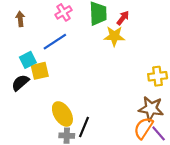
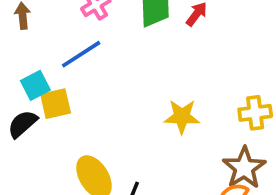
yellow star: (114, 36) -> (182, 117), moved
brown star: (151, 109) -> (244, 168), turned 30

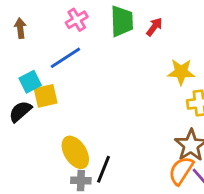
yellow star: (182, 117) -> (181, 72), moved

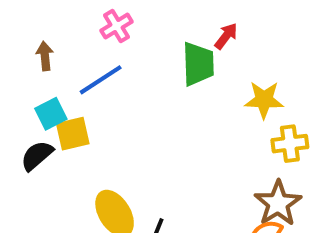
green trapezoid: (122, 21) -> (198, 64), moved
brown arrow: (20, 28) -> (45, 56), moved

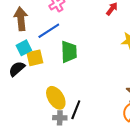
brown arrow: (45, 56) -> (21, 19), size x1.6
green trapezoid: (198, 64) -> (69, 52), moved

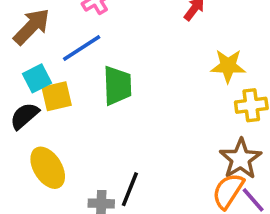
brown arrow: (21, 19) -> (32, 27), turned 50
yellow ellipse: (56, 98) -> (48, 168), moved

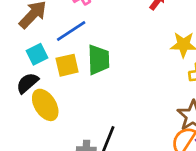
yellow square: (57, 96) -> (67, 65), moved
yellow ellipse: (48, 168) -> (45, 105), moved

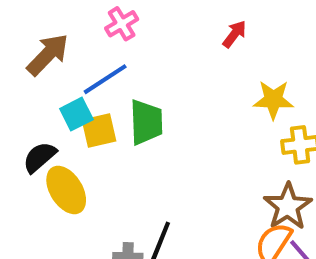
cyan square: (37, 54) -> (76, 114), moved

